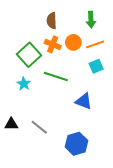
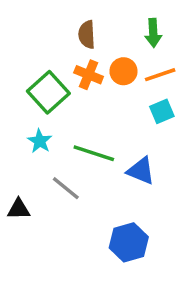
green line: (56, 77) -> (94, 153), moved
gray line: (39, 127) -> (66, 188), moved

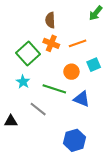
green arrow: (153, 33) -> (96, 13), moved, turned 42
orange circle: (123, 71) -> (71, 72), moved
orange line: (160, 75) -> (78, 43), moved

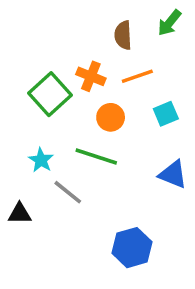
brown semicircle: (50, 20) -> (123, 35), moved
orange circle: (71, 72) -> (111, 117), moved
cyan star: (23, 82) -> (41, 160), moved
blue triangle: (82, 99) -> (173, 174), moved

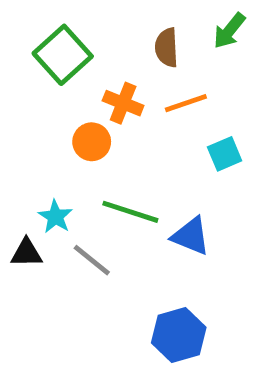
green square: (50, 94) -> (63, 55), moved
orange circle: (111, 117) -> (92, 142), moved
blue triangle: (173, 174) -> (191, 236), moved
black triangle: (20, 214) -> (26, 253), moved

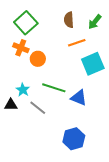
green arrow: (229, 31) -> (95, 22), moved
orange cross: (123, 103) -> (21, 48), moved
cyan square: (225, 154) -> (93, 64), size x1.6

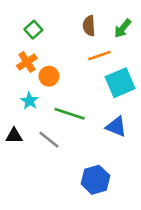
green square: (26, 23) -> (33, 30), size x0.6
orange cross: (21, 48) -> (27, 62), turned 35
cyan star: (23, 90) -> (29, 101), moved
blue triangle: (79, 98) -> (116, 127), moved

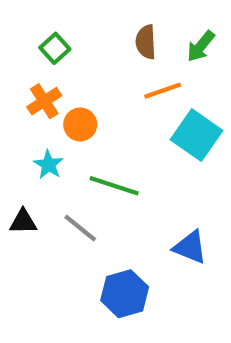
cyan square: (120, 83) -> (197, 135), turned -32
blue triangle: (116, 127) -> (190, 247), moved
blue hexagon: (95, 180) -> (125, 294), moved

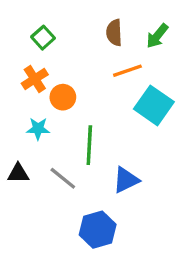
cyan star: (48, 165) -> (38, 129), turned -30
green line: (114, 186) -> (89, 145), turned 75
blue triangle: (190, 247) -> (126, 180), moved, turned -48

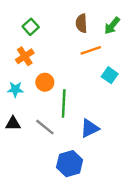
orange circle: (63, 97) -> (45, 82), moved
cyan square: (154, 105) -> (110, 75), size x0.6
cyan star: (38, 129) -> (15, 89), moved

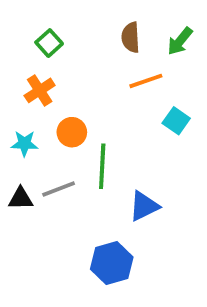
gray line: (45, 127) -> (59, 189), moved, turned -60

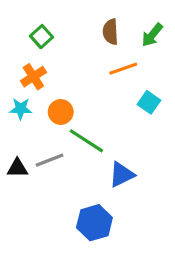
cyan star: (24, 144) -> (21, 109), moved
green line: (102, 166) -> (86, 141), turned -60

